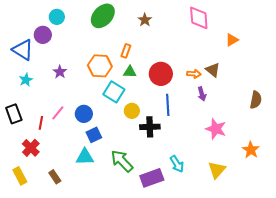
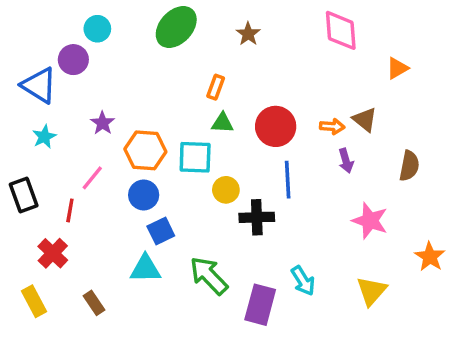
orange hexagon: (100, 66) -> (145, 150), moved
cyan square: (114, 92) -> (195, 157), turned -30
brown semicircle: (256, 100) -> (409, 166), moved
pink line: (58, 113) -> (92, 178), moved
purple rectangle: (152, 178) -> (260, 305), turned -55

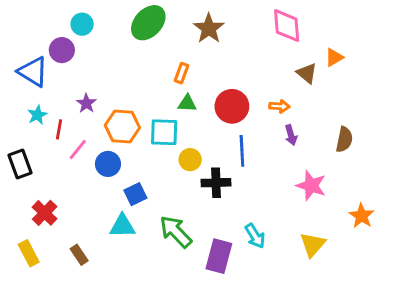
brown star: (248, 34) -> (209, 28), size x1.5
brown triangle: (365, 120) -> (307, 73), moved
blue circle: (144, 195) -> (108, 164), moved
red line: (70, 210) -> (59, 129), moved

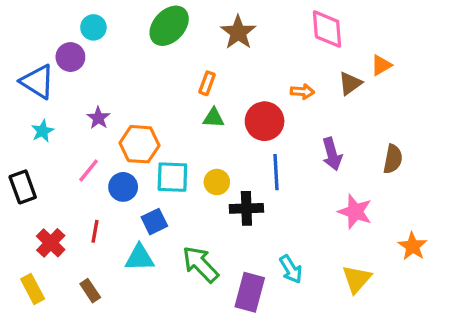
brown triangle: (307, 73) -> (350, 83), turned 45
orange arrow: (279, 106) -> (302, 92), moved
red line: (59, 129) -> (95, 231), moved
cyan square: (164, 132) -> (172, 177), moved
purple arrow: (291, 135) -> (332, 154), size x1.4

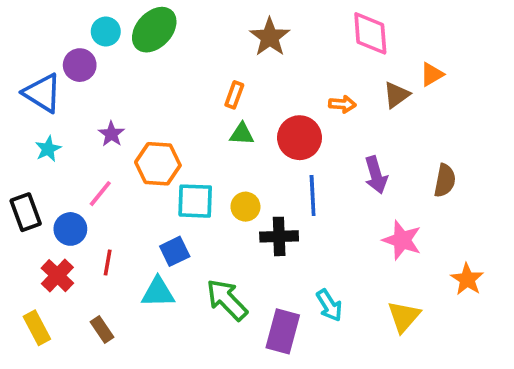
green ellipse: (169, 26) -> (154, 30), moved
blue circle: (123, 187) -> (70, 229), moved

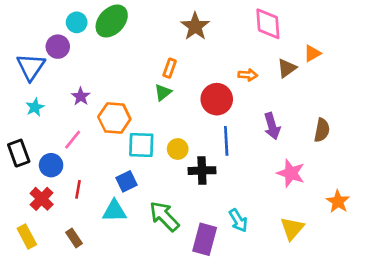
blue triangle: (42, 93) -> (31, 67), turned 32
green triangle: (242, 134) -> (163, 92), moved, turned -42

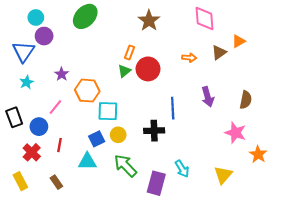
cyan circle: (77, 22) -> (36, 17), moved
red circle: (217, 99) -> (148, 69), moved
yellow circle: (178, 149) -> (118, 135), moved
pink star: (291, 173) -> (235, 133), moved

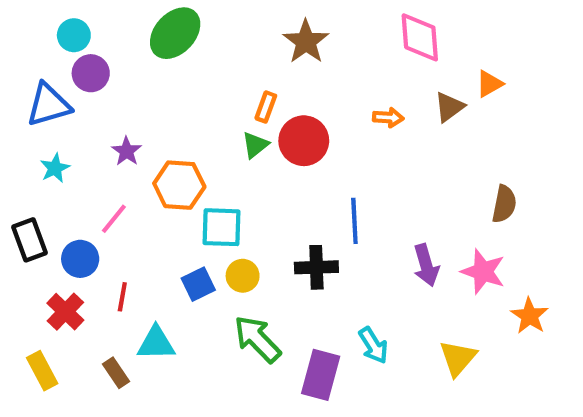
blue triangle: (23, 51) -> (49, 105), turned 40
purple arrow: (208, 97) -> (426, 265), moved
cyan triangle: (87, 162) -> (156, 343), moved

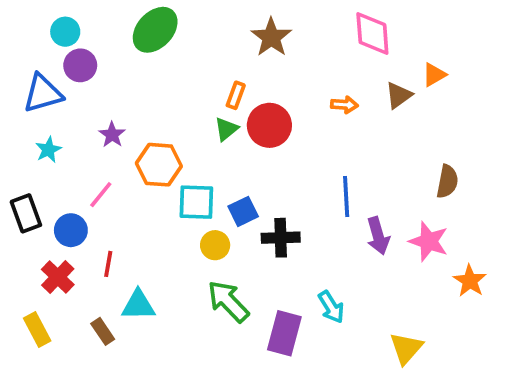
blue line: (354, 221) -> (346, 196), moved
blue square: (198, 284) -> (243, 211), moved
yellow triangle: (458, 358) -> (406, 348), moved

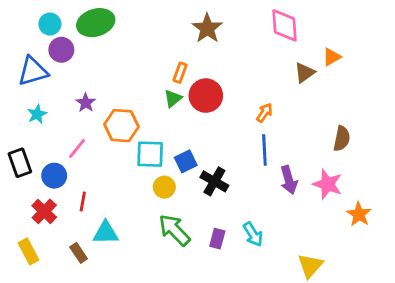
green ellipse: (155, 30) -> (96, 23), moved, turned 30
orange arrow: (344, 105) -> (264, 113), moved, turned -60
black cross: (281, 238) -> (214, 181), turned 32
purple rectangle: (284, 333) -> (217, 239), moved, size x0.6

